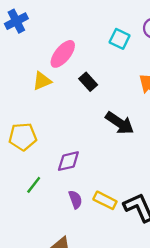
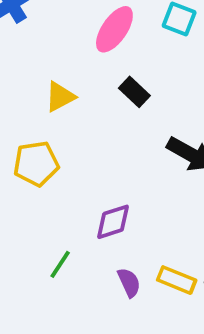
pink ellipse: (63, 54) -> (114, 29), moved
yellow pentagon: (23, 137) -> (36, 164), moved

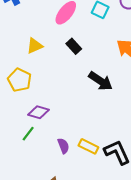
yellow pentagon: (36, 164) -> (19, 80), turned 30
purple diamond: (113, 222) -> (38, 112), moved, turned 30

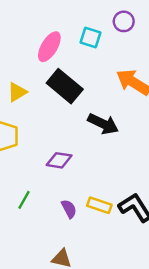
black rectangle: (74, 46) -> (65, 86), size x1.8
purple diamond: (38, 112) -> (59, 160), moved

